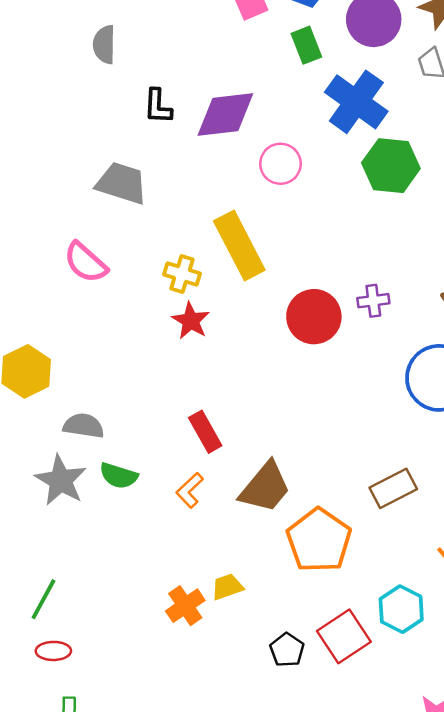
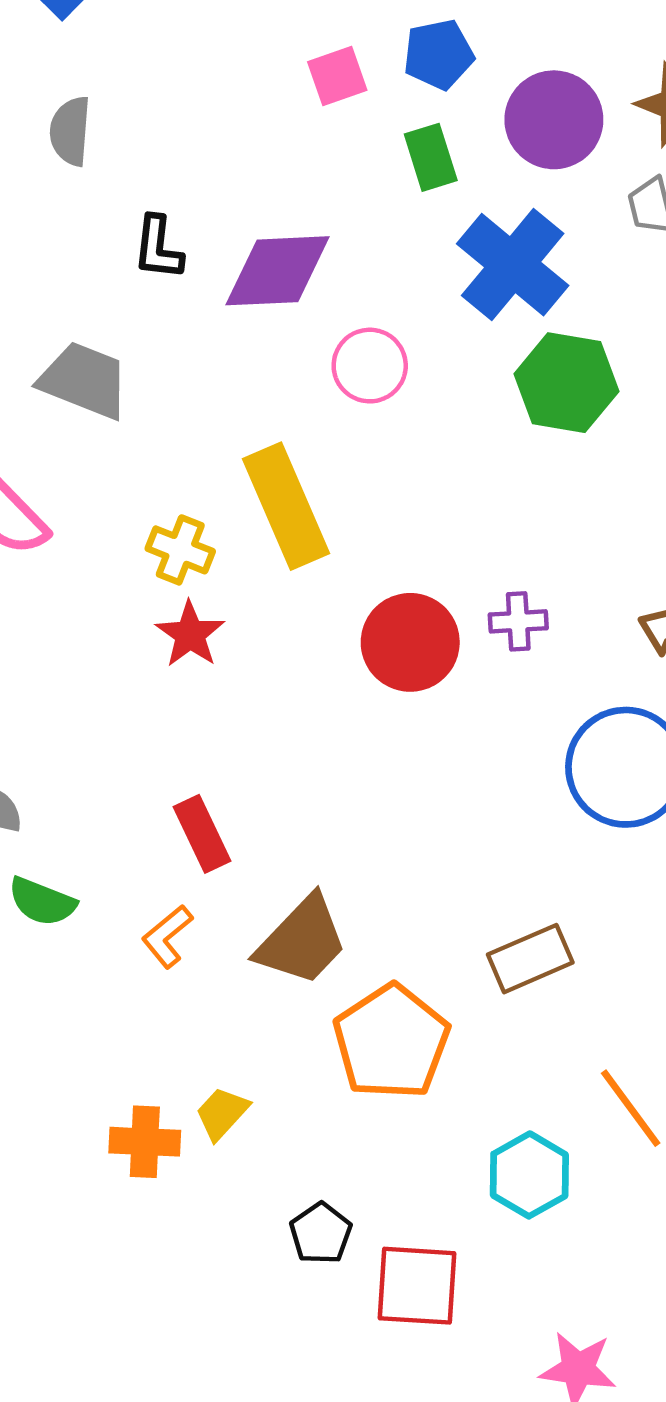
yellow trapezoid: (227, 587) -> (222, 1113), turned -32
orange cross: (185, 606) -> (145, 1142), turned 33
red square: (344, 636) -> (417, 1286), moved, turned 33

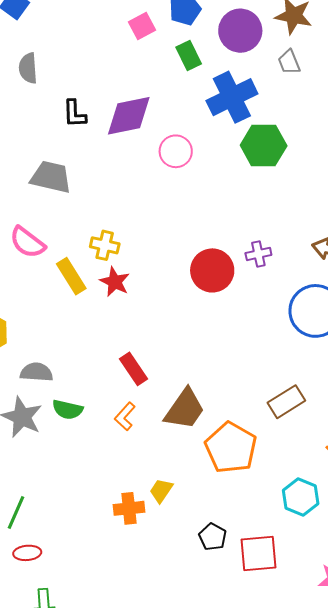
blue cross: (513, 265) -> (232, 97), turned 33
yellow rectangle: (286, 506) -> (71, 276), moved, size x0.7

